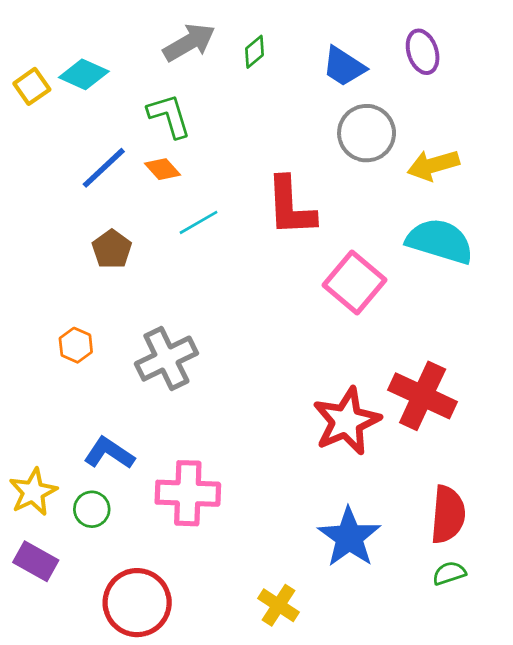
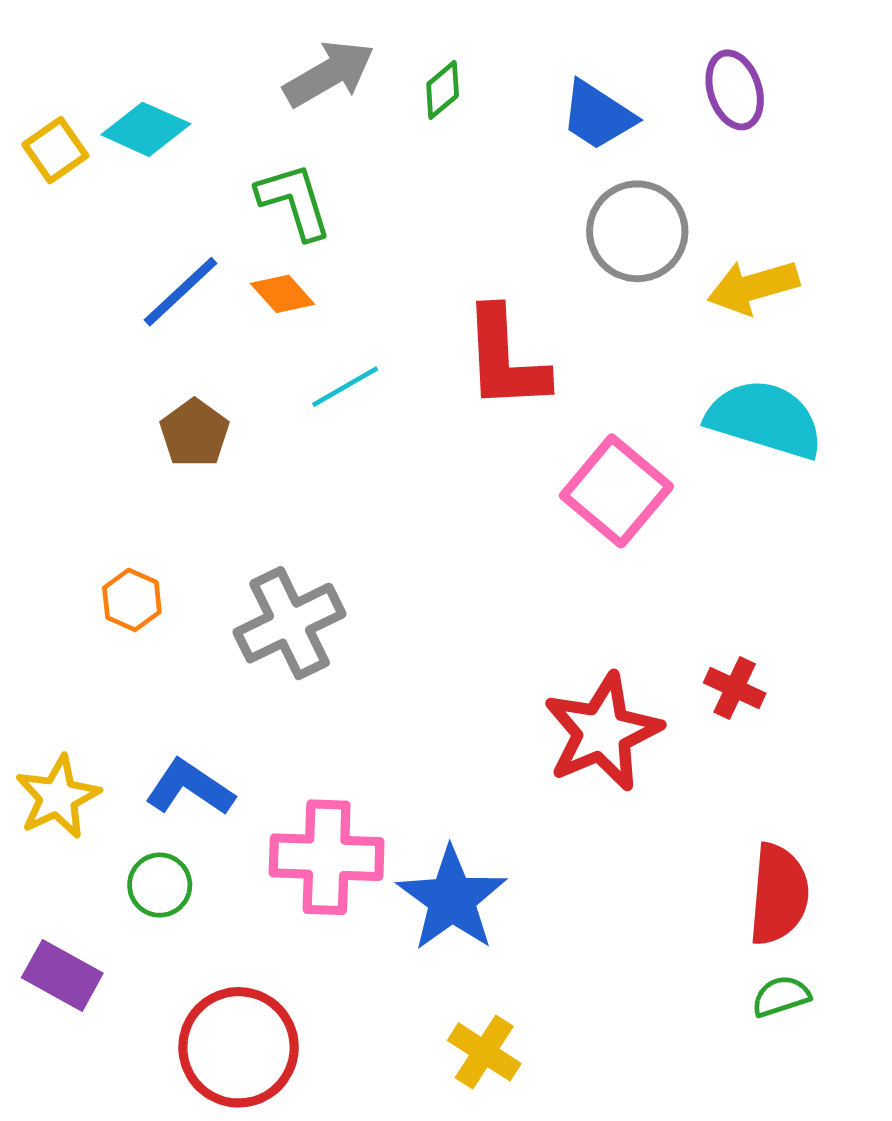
red cross: (423, 396) -> (735, 688), size x0.5
yellow star: (33, 492) -> (58, 797), moved
blue star: (349, 537) -> (452, 899), moved

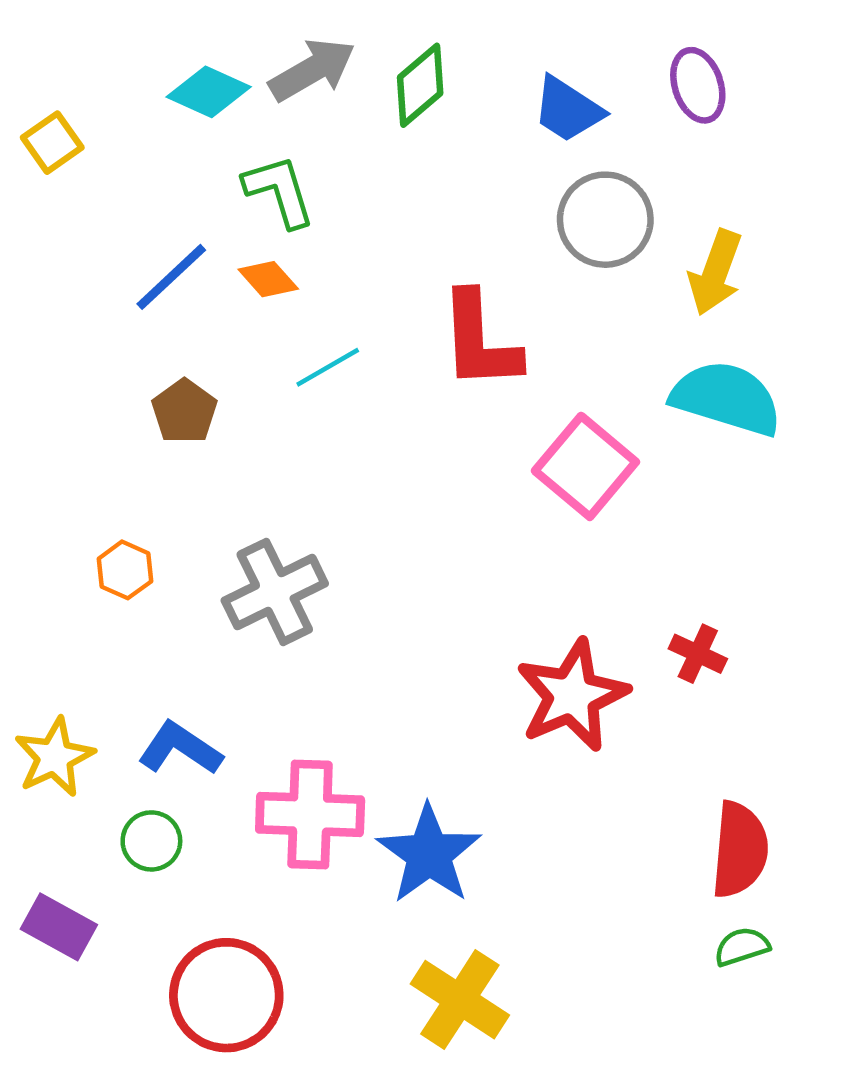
green diamond: (443, 90) -> (420, 85), size x1.5
cyan diamond: (146, 129) -> (209, 92), moved
yellow arrow: (753, 287) -> (715, 273), turned -54
yellow cross: (484, 1052) -> (460, 1000), size x1.4

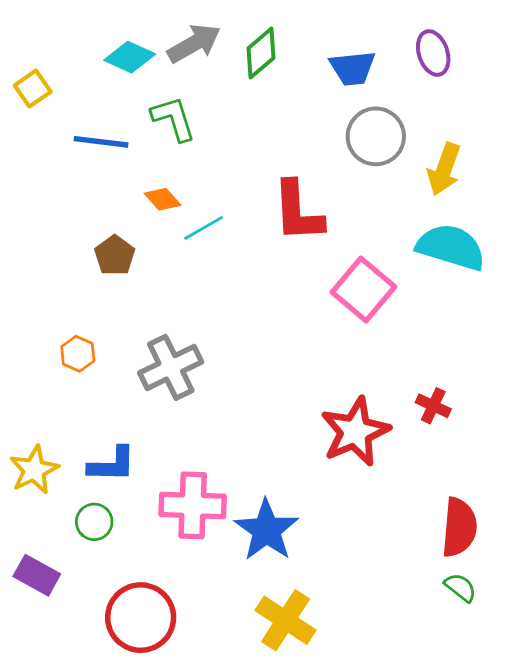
blue trapezoid: (568, 110) -> (353, 68), turned -39
blue line: (171, 277) -> (101, 142), moved, turned 50
orange diamond: (268, 279) -> (163, 199), moved
blue L-shape: (180, 748) -> (112, 464), turned 147
green semicircle: (742, 947) -> (461, 587), turned 56

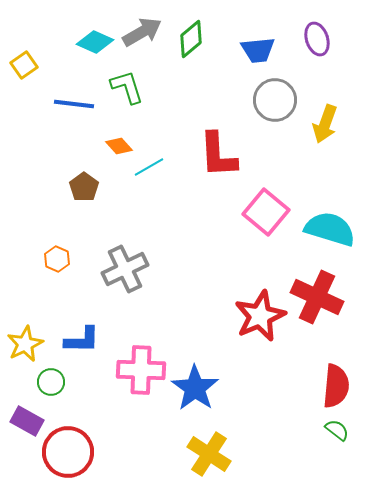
cyan semicircle: (451, 247) -> (330, 229), moved
red cross: (433, 406) -> (317, 297), size x2.0
green circle: (94, 522) -> (51, 382), moved
red circle: (141, 618) -> (68, 452), moved

